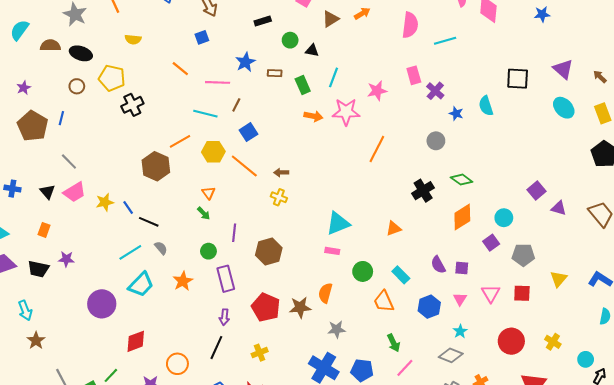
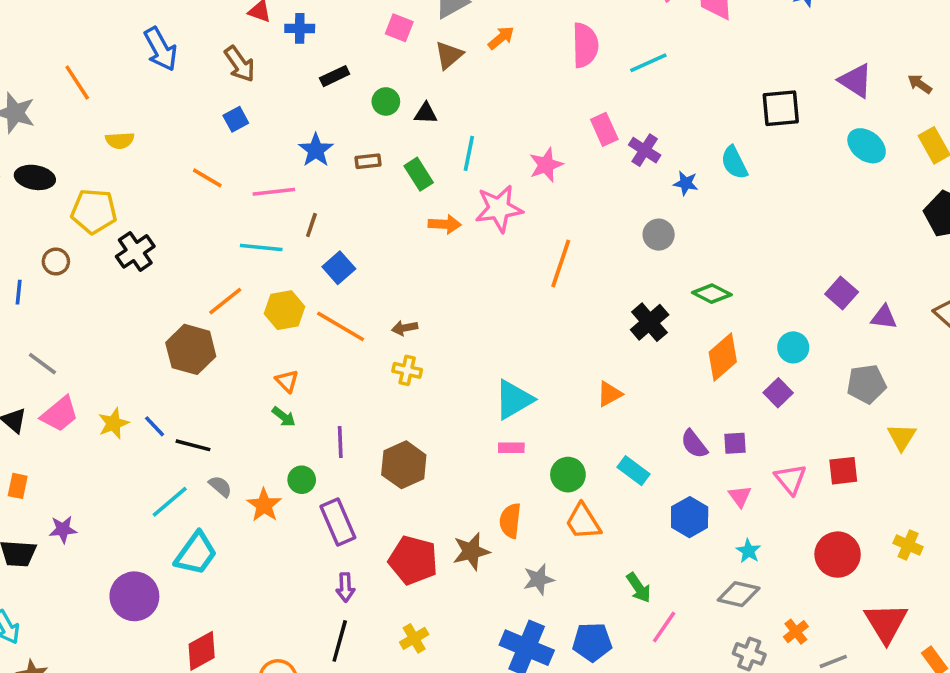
brown circle: (77, 86) -> (56, 261), moved
gray pentagon: (523, 255) -> (867, 384), moved
orange star: (183, 281) -> (264, 505), moved
orange trapezoid: (384, 301) -> (583, 522), moved

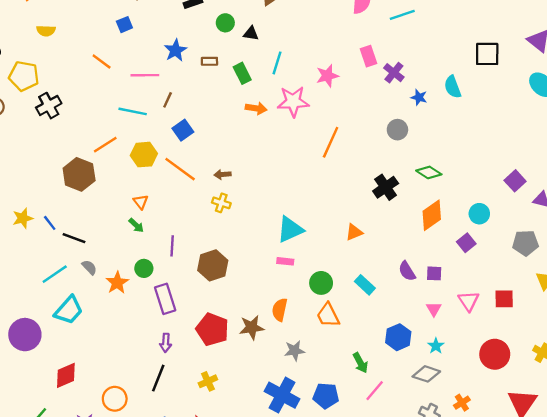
blue hexagon: (690, 517) -> (398, 337), moved

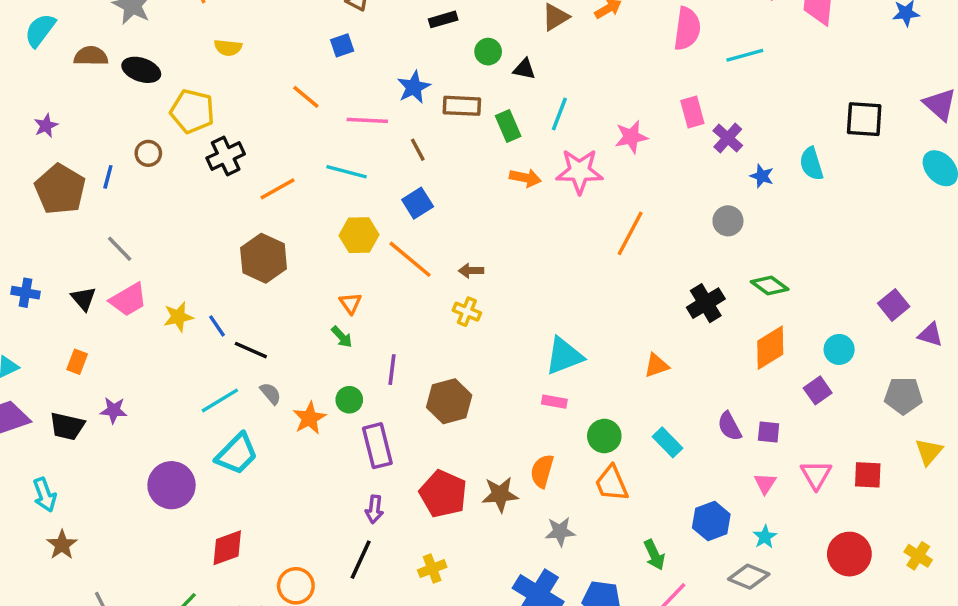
brown rectangle: (209, 61) -> (462, 106), size x1.5
brown line: (168, 100) -> (418, 150), moved, turned -56
orange line: (105, 145) -> (278, 189), moved

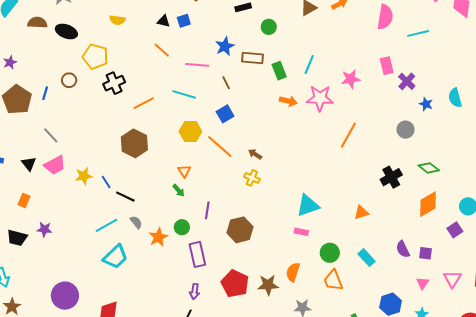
black triangle: (524, 69) -> (164, 21), moved
brown arrow: (471, 271) -> (255, 154), turned 32
purple circle: (172, 485) -> (65, 296), moved

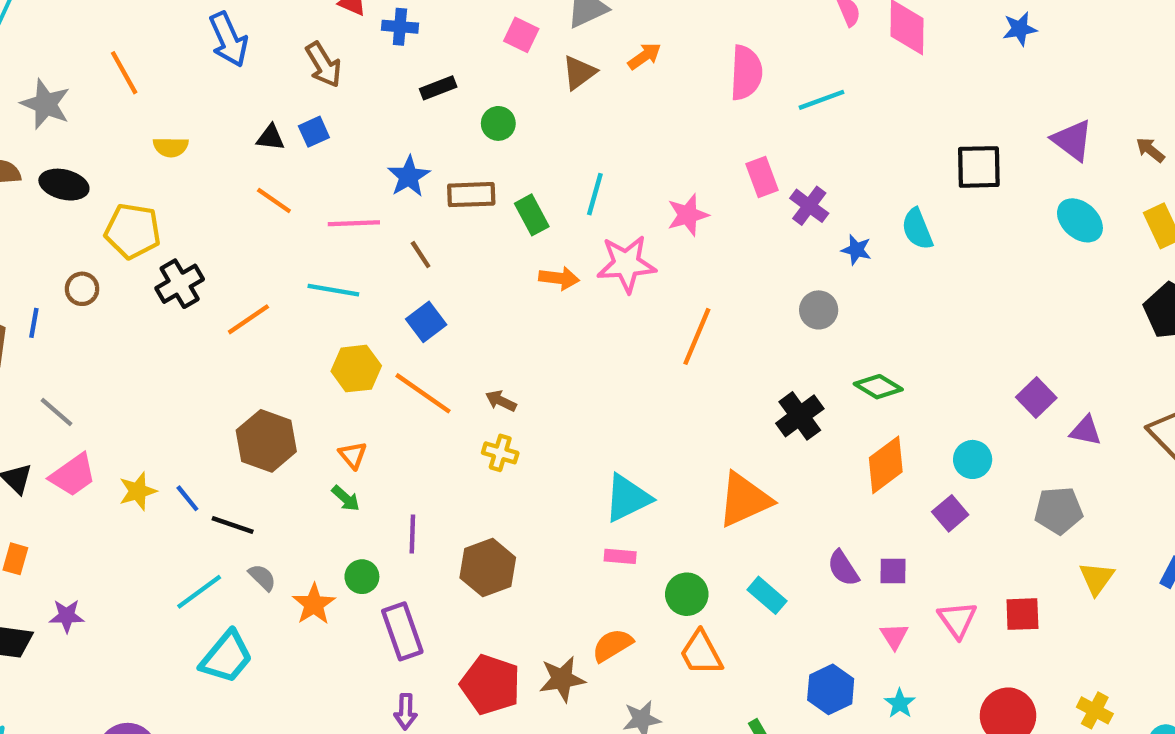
brown hexagon: (134, 143) -> (266, 441), moved
orange triangle: (361, 213) -> (744, 500), size x1.8
orange semicircle: (293, 272) -> (612, 645), turned 48

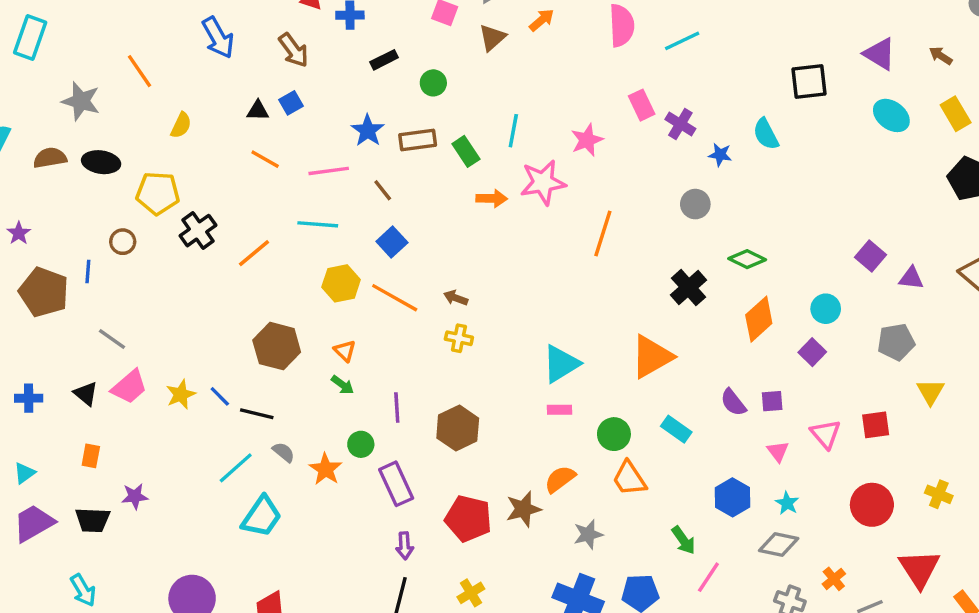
yellow semicircle: (171, 147) -> (181, 125), turned -60

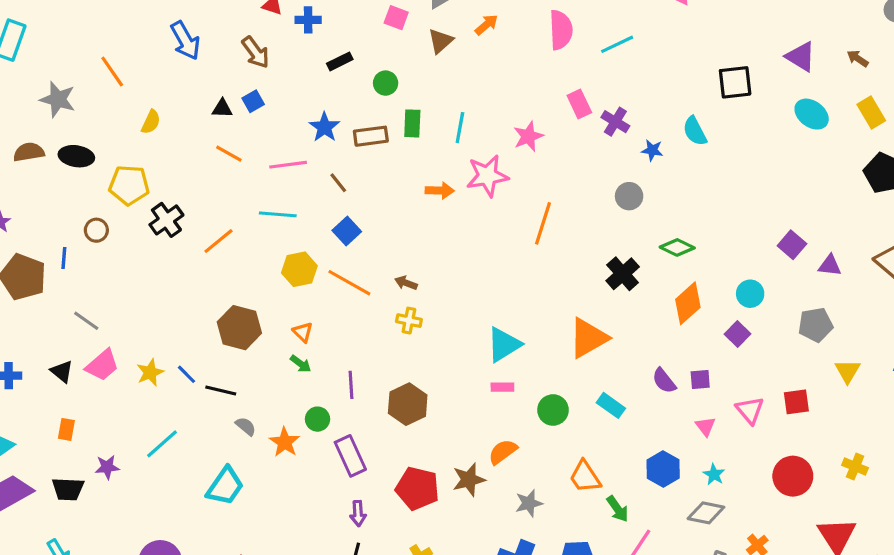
green rectangle: (466, 151) -> (412, 123), moved, turned 36
cyan line: (236, 468) -> (162, 444), moved
orange trapezoid: (629, 479) -> (585, 477), moved

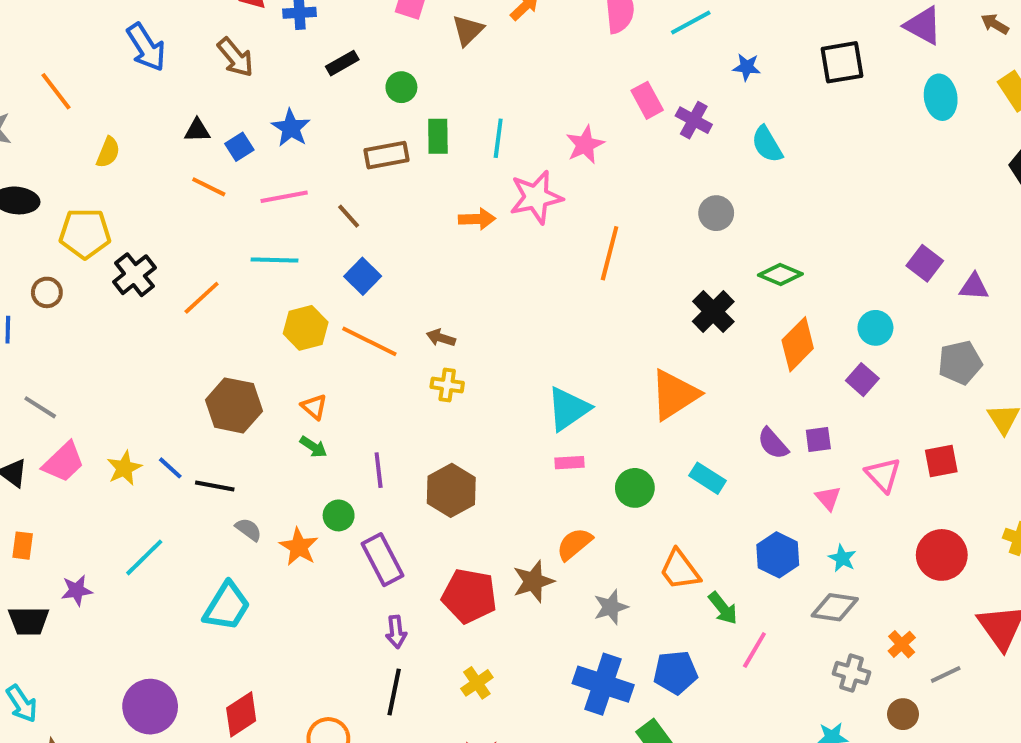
blue square: (253, 101) -> (239, 147), moved
cyan ellipse: (812, 114) -> (941, 97), turned 48
blue star: (324, 127) -> (291, 128), moved
cyan semicircle: (695, 131) -> (767, 144), moved
blue star: (652, 150) -> (747, 67), moved

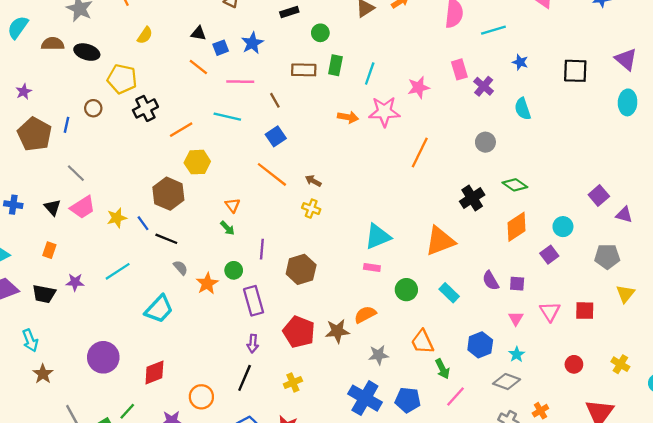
yellow hexagon: (306, 328) -> (197, 162), moved
brown hexagon: (234, 405) -> (168, 194), moved
red circle: (942, 555) -> (574, 364), size x0.6

